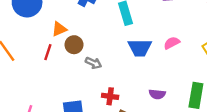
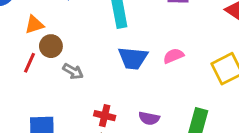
red line: (48, 52) -> (29, 63), moved
red cross: (110, 96) -> (105, 116), moved

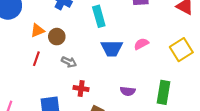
brown circle: (51, 46) -> (57, 37), moved
red cross: (105, 116) -> (81, 88), moved

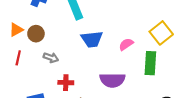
pink semicircle: (141, 44) -> (126, 44), moved
purple semicircle: (128, 91) -> (112, 80), size x1.6
green rectangle: (164, 92) -> (150, 63), moved

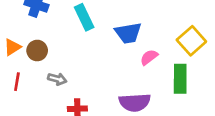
blue trapezoid: (92, 39) -> (128, 33), moved

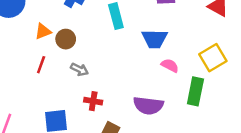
pink semicircle: (149, 57) -> (170, 65), turned 54

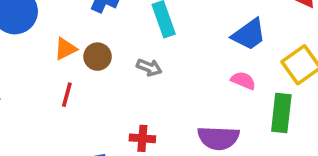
blue trapezoid: (155, 39) -> (249, 34), moved, turned -32
gray arrow: (79, 69) -> (149, 67), moved

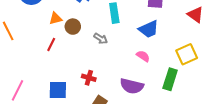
blue trapezoid: (249, 34) -> (149, 29), moved
pink semicircle: (243, 81) -> (143, 56), moved

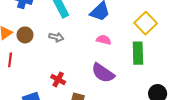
red cross: (89, 78) -> (58, 79), turned 32
purple semicircle: (132, 86) -> (103, 73), turned 40

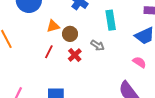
red cross: (58, 79) -> (75, 55), moved

